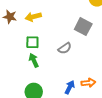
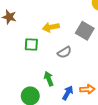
yellow arrow: (33, 17) -> (51, 27), moved
green arrow: (34, 60) -> (49, 79), moved

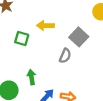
gray semicircle: (64, 52) -> (65, 56), moved, turned -48

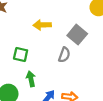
green square: (22, 39) -> (21, 54), moved

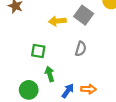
gray square: (77, 35) -> (84, 15), moved

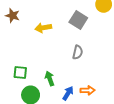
yellow arrow: (57, 21) -> (43, 28), moved
green square: (38, 51) -> (20, 72), moved

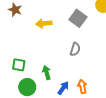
orange arrow: (88, 90) -> (82, 86), turned -104

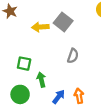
gray square: (78, 18) -> (63, 22), moved
green square: (19, 65) -> (24, 64), moved

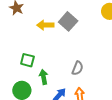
gray semicircle: (73, 56) -> (77, 68), moved

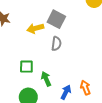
gray semicircle: (77, 68) -> (56, 44), moved

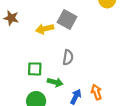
gray semicircle: (56, 44) -> (68, 57), moved
green arrow: (46, 79) -> (55, 82), turned 128

